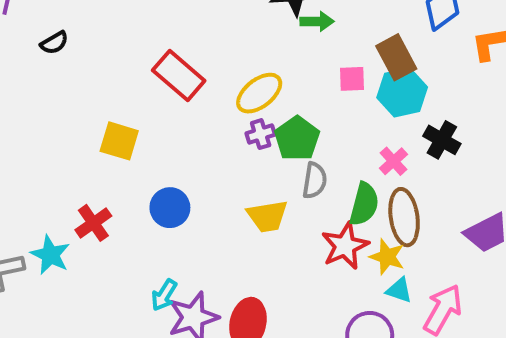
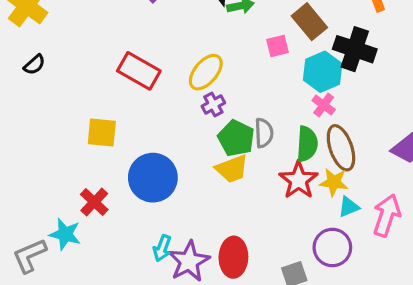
cyan hexagon: (402, 92) -> (323, 72), moved
green pentagon: (297, 138) -> (236, 138), moved
black cross: (442, 140) -> (355, 49), moved, size x1.4
blue circle: (170, 208) -> (153, 178), size x1.5
cyan triangle: (399, 290) -> (349, 207), turned -30

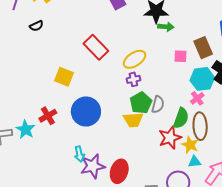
cyan arrow: (162, 248) -> (79, 154), turned -49

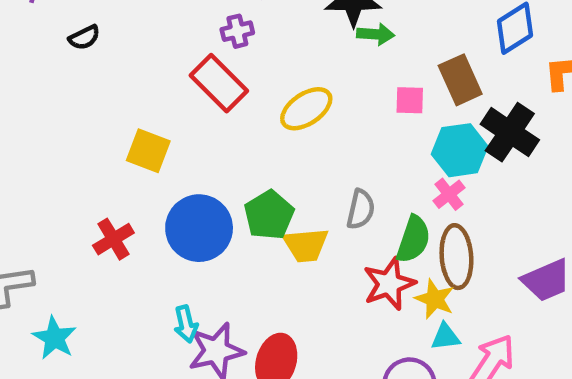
purple cross: (133, 79) -> (237, 31), moved
green pentagon: (141, 103) -> (269, 215), moved
cyan star: (25, 129) -> (54, 338), moved

